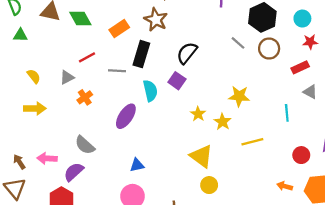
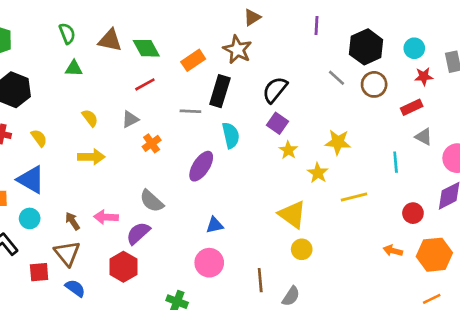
red line: (87, 57) -> (145, 84), moved
purple square: (177, 81) -> (278, 123), moved
yellow star: (198, 114) -> (288, 150), moved

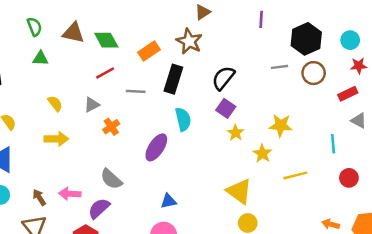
gray line: (337, 78) -> (279, 67), turned -49
gray line: (190, 111) -> (136, 91), moved
red circle: (413, 213) -> (349, 178), moved

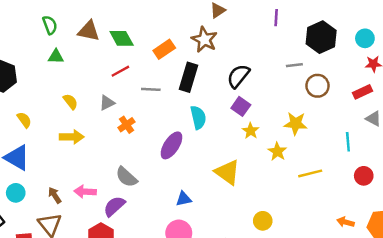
brown circle: (314, 73) -> (317, 86), moved
yellow triangle: (239, 191) -> (227, 172), moved

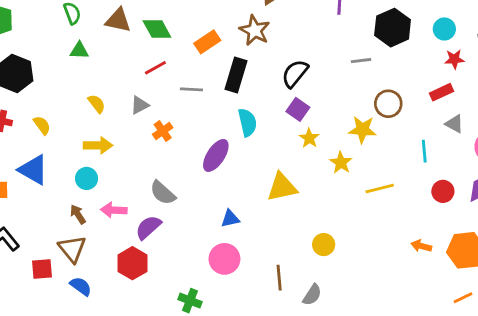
brown circle: (317, 86) -> (388, 104), moved
yellow triangle: (227, 172) -> (282, 187), turned -48
cyan circle: (16, 193) -> (87, 178), moved

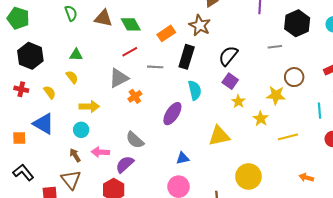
green triangle: (79, 51) -> (76, 55), moved
yellow semicircle: (97, 104) -> (72, 77), moved
gray triangle: (140, 105) -> (119, 78), size x1.5
yellow circle: (324, 245) -> (248, 176), size x1.6
orange arrow: (421, 246) -> (306, 178), moved

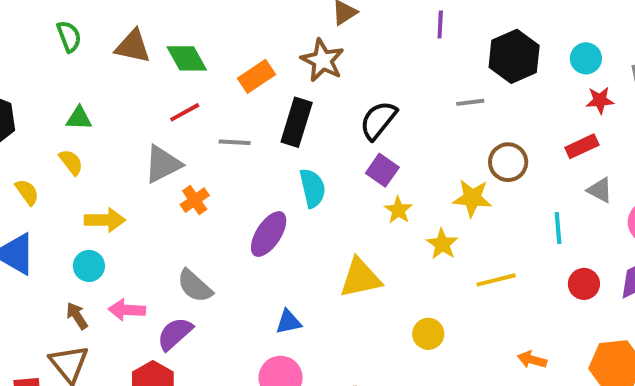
yellow circle: (248, 176) -> (428, 334), moved, size x0.6

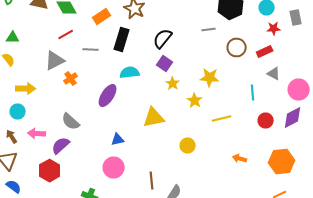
brown circle: (508, 162) -> (237, 48), moved
cyan semicircle: (312, 188) -> (130, 72), turned -84

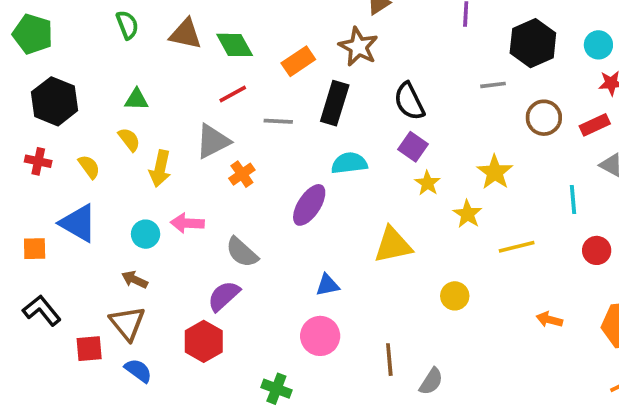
black semicircle: (163, 38) -> (409, 101), turned -65
yellow star: (210, 78) -> (495, 172), turned 30
yellow arrow: (26, 88) -> (160, 169), moved, turned 102
pink arrow: (37, 134) -> (187, 223), moved
brown arrow: (12, 136) -> (135, 280), turned -32

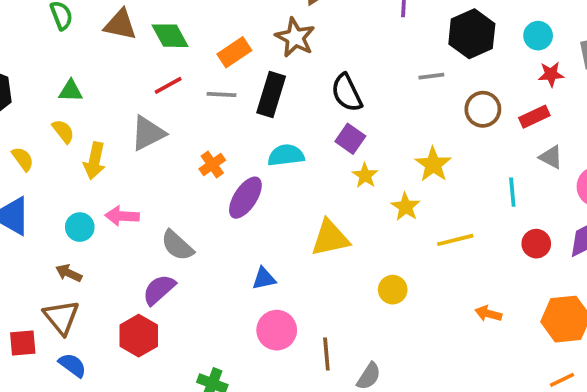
gray line: (278, 121) -> (221, 95), moved
orange cross: (242, 174) -> (212, 164), moved
pink circle: (320, 336) -> (277, 330), moved

